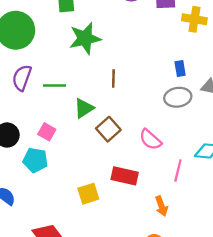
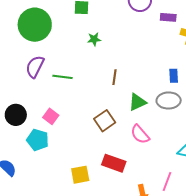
green star: (85, 38) -> (94, 39), size x0.5
green triangle: (84, 108) -> (137, 102), moved
pink line: (178, 170) -> (167, 182), moved

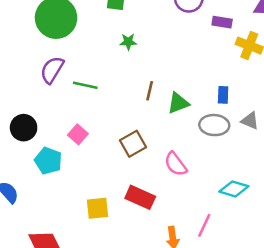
green triangle: (137, 102) -> (178, 103), moved
pink square: (51, 116) -> (78, 134), moved

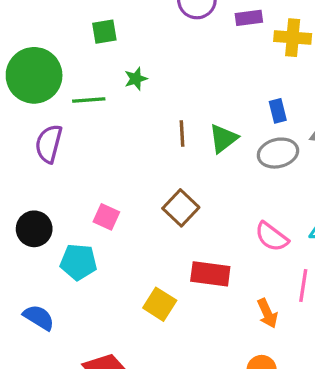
green line: (85, 85) -> (89, 100), moved
pink semicircle: (176, 164) -> (272, 237), moved
yellow square: (97, 208) -> (160, 304), turned -35

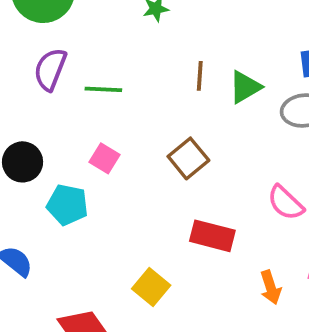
green line: (89, 100) -> (103, 89), moved
yellow square: (160, 304) -> (151, 287), moved

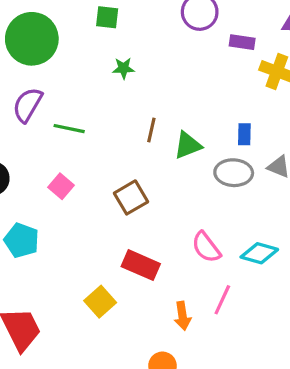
cyan pentagon: (67, 205) -> (22, 240), moved
yellow square: (151, 287) -> (100, 302), moved

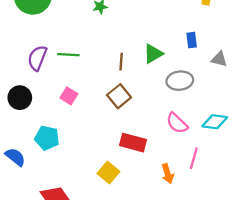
purple semicircle: (27, 105) -> (37, 58), moved
brown line: (151, 130) -> (121, 62), moved
gray ellipse: (234, 173) -> (180, 81), moved

